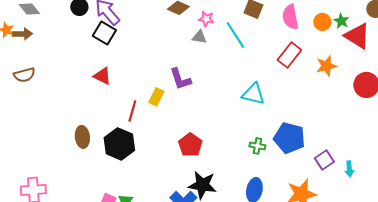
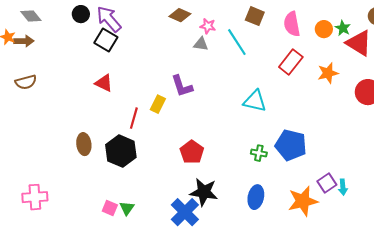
purple square: (324, 160) -> (327, 183), moved
cyan arrow: (349, 169) -> (343, 187), moved

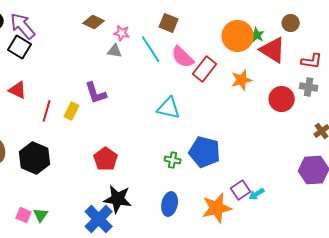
pink semicircle: (292, 24) -> (183, 57), moved, turned -35
orange circle: (324, 29) -> (238, 36), size x1.8
red line: (134, 118) -> (47, 111), moved
cyan arrow: (343, 187) -> (257, 194), turned 63

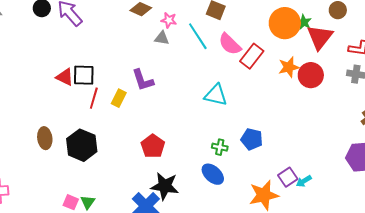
black square: (20, 47) -> (84, 75), moved, turned -30
red triangle: (273, 50) -> (320, 37), turned 36
red circle: (282, 99) -> (311, 75), moved
blue pentagon: (205, 152) -> (252, 139), size x0.7
blue ellipse: (170, 204) -> (213, 174), moved, turned -60

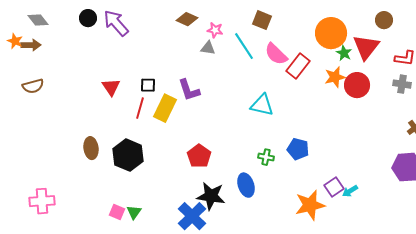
green star: (304, 22) -> (344, 53), moved
black square: (84, 75) -> (148, 85), moved, size x0.7
red triangle: (65, 77) -> (111, 87), turned 30
yellow rectangle: (119, 98) -> (165, 108), size x1.5
blue ellipse: (213, 174) -> (246, 185), moved, turned 30

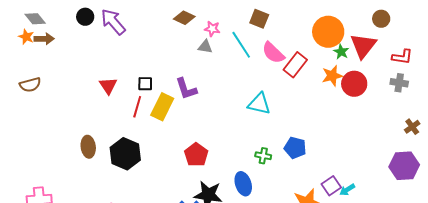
orange star: (15, 41) -> (26, 37), moved
brown arrow: (31, 45) -> (44, 39), moved

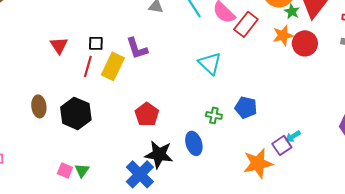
cyan triangle: (259, 104) -> (210, 63), turned 30
cyan arrow: (347, 190) -> (293, 136), moved

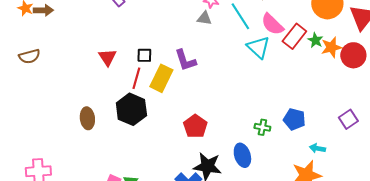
green star: (292, 11) -> (315, 40), moved
cyan triangle: (210, 63) -> (258, 47), moved
black hexagon: (76, 113) -> (131, 109), moved
cyan arrow: (293, 136) -> (317, 148), moved, turned 42
purple square: (282, 145) -> (348, 119), moved

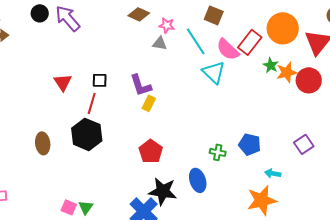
red rectangle: (294, 36) -> (250, 42), moved
yellow rectangle: (161, 78) -> (149, 103), moved, size x0.6

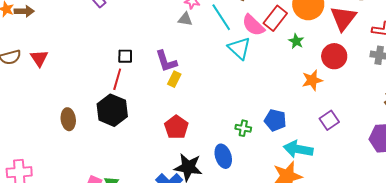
orange star: (287, 72) -> (312, 80), moved
red triangle: (63, 82) -> (39, 58), moved
cyan arrow: (273, 173) -> (298, 149), size x1.8

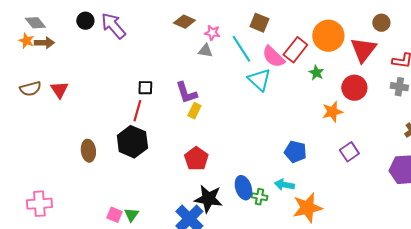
green cross: (243, 128) -> (259, 197), moved
cyan arrow: (298, 149) -> (284, 185), moved, size x0.7

